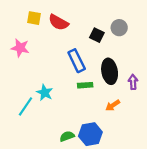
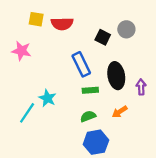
red semicircle: (58, 22) -> (62, 24), turned -30
green semicircle: (67, 136) -> (88, 116), moved

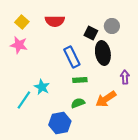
yellow square: (36, 19) -> (22, 22), moved, turned 32
black ellipse: (116, 76) -> (103, 53), moved
orange arrow: (120, 112) -> (106, 99), size x1.5
blue hexagon: (96, 142) -> (60, 123), moved

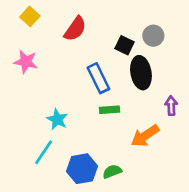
red semicircle: (55, 21) -> (75, 29), turned -54
yellow square: (22, 22) -> (30, 16), moved
cyan line: (24, 100) -> (44, 152), moved
green semicircle: (78, 103) -> (112, 171), moved

